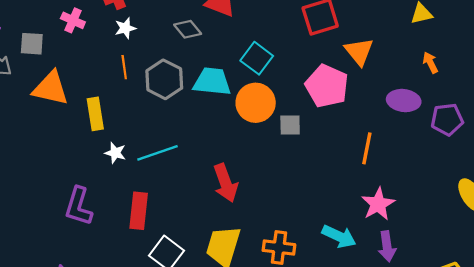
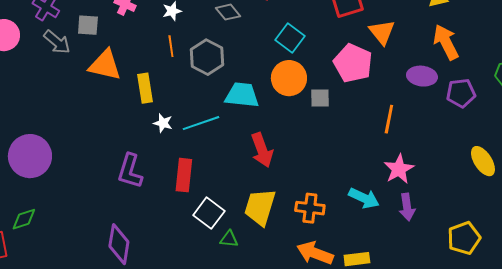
orange arrow: (430, 63) -> (446, 42), size x1.8
cyan trapezoid: (212, 82) -> (242, 95), moved

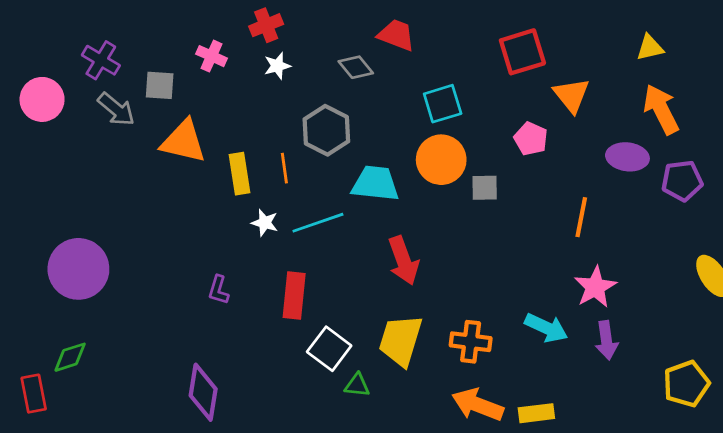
cyan square: (290, 38) -> (443, 104), turned 36
orange line: (171, 46) -> (284, 168), moved
pink pentagon: (353, 63) -> (531, 139), size x0.6
purple L-shape: (130, 171) -> (218, 290), size x0.6

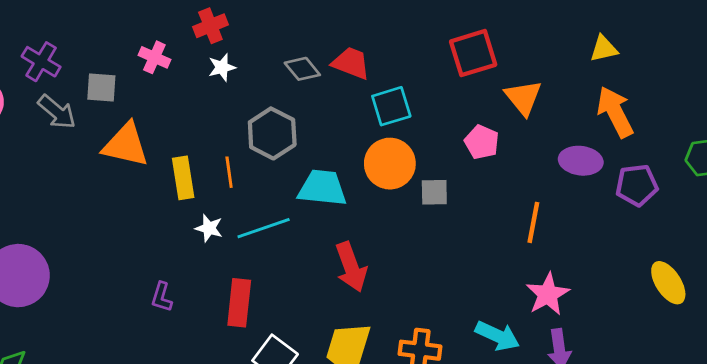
red trapezoid: (396, 35) -> (351, 63), moved

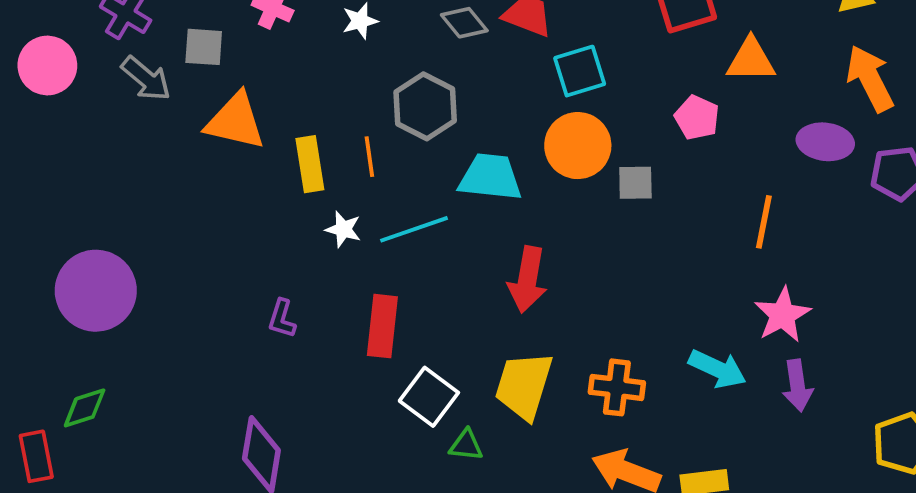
orange triangle: (523, 98) -> (751, 60), turned -51
red arrow: (351, 267) -> (528, 280), turned 30

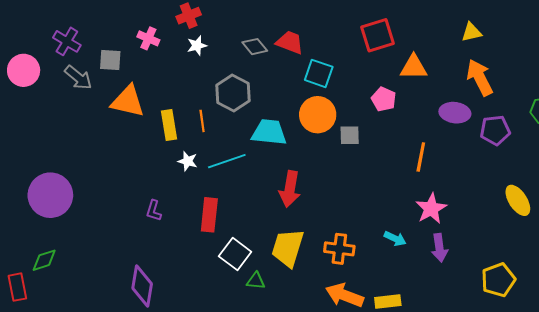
cyan square: (580, 71) -> (319, 73), turned 36
cyan arrow: (717, 369) -> (395, 239), size x0.7

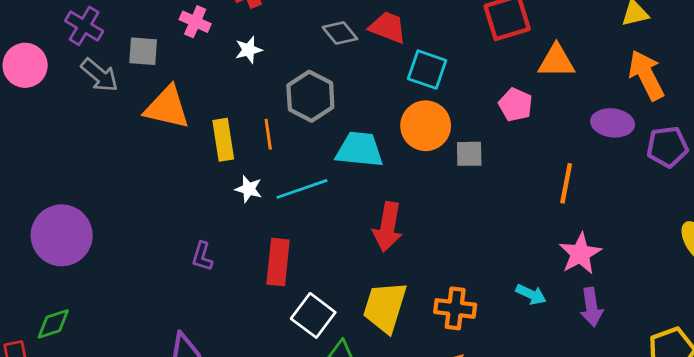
white star: (197, 46) -> (249, 50), moved

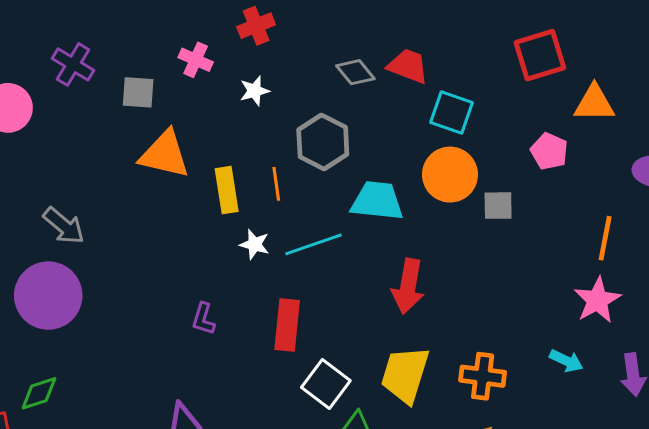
gray arrow: (100, 75) -> (64, 226), moved
pink star: (580, 254) -> (597, 300), moved

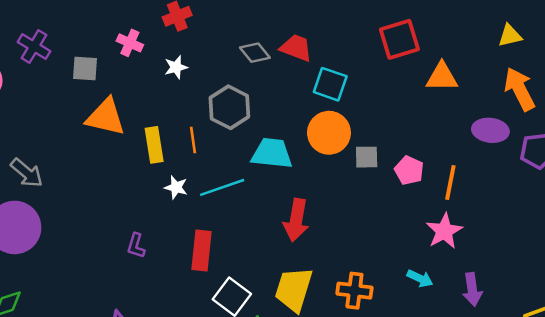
pink pentagon: (549, 151) -> (409, 170), moved

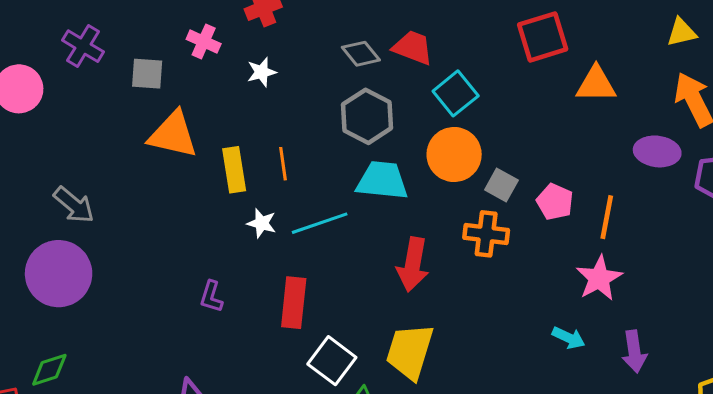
cyan square: (330, 84) -> (456, 93), turned 32
gray hexagon: (229, 107) -> (367, 116), moved
gray square: (367, 157) -> (501, 185), turned 30
orange cross: (354, 291) -> (486, 234), moved

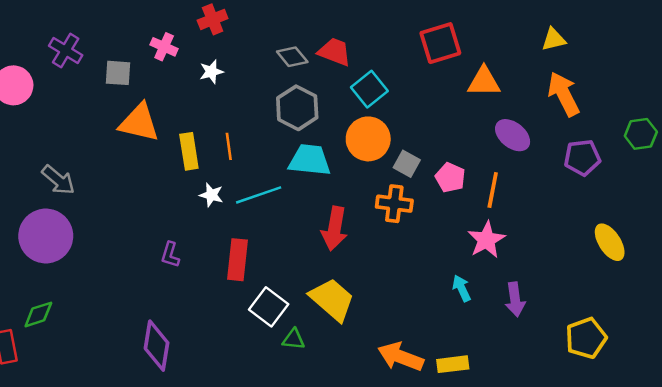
purple ellipse: (657, 151) -> (513, 135), moved, turned 32
cyan arrow: (569, 338) -> (462, 288), turned -140
yellow trapezoid: (410, 351) -> (332, 299), turned 114

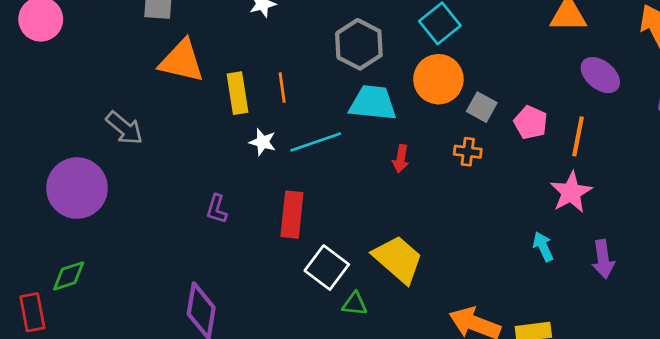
gray arrow: (58, 180) -> (124, 128), moved
orange cross: (394, 204) -> (468, 152), size x0.7
red arrow: (335, 229) -> (401, 159), moved, size x0.6

